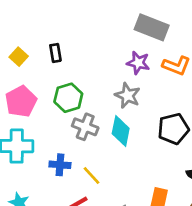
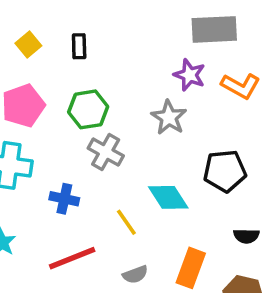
gray rectangle: (152, 27) -> (214, 29), turned -32
cyan diamond: (121, 131) -> (168, 197), moved, turned -52
yellow line: (91, 176) -> (126, 222), moved

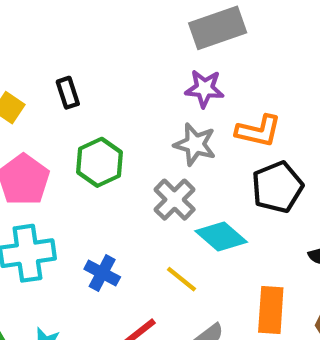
orange L-shape: (241, 86) -> (258, 131), moved
gray cross: (106, 152) -> (175, 200), moved, turned 32
blue cross: (64, 199) -> (102, 273), turned 32

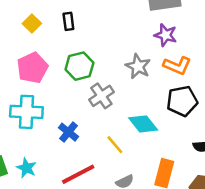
purple star: (204, 89) -> (166, 35), moved
gray cross: (175, 200) -> (101, 96), moved

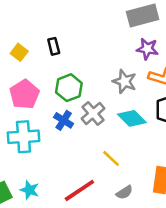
cyan diamond: (143, 124) -> (132, 118), moved
blue cross: (68, 132) -> (64, 120), moved

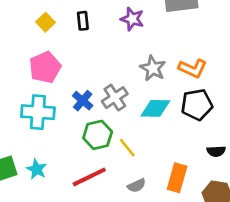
purple star: (147, 49) -> (132, 19), moved
green hexagon: (69, 88) -> (98, 135), moved
cyan diamond: (132, 118) -> (155, 108), turned -52

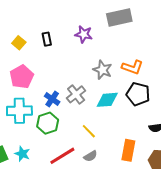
black pentagon: (197, 105) -> (138, 94), turned 30
green hexagon: (98, 135) -> (48, 123), moved
gray semicircle: (137, 186) -> (90, 156), moved

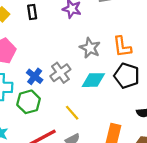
orange L-shape: (132, 67) -> (122, 47), turned 60

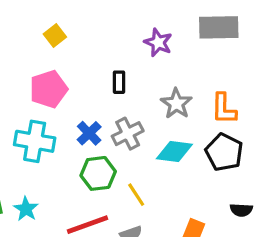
black rectangle: (32, 12) -> (119, 82), moved
green hexagon: (29, 102) -> (98, 173), moved

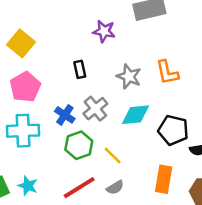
yellow square: (55, 36) -> (21, 43), size x1.5
black pentagon: (224, 152) -> (173, 130), moved

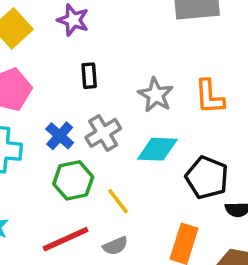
purple star: (104, 31) -> (73, 20), moved

